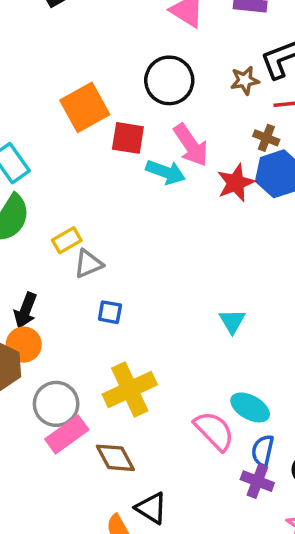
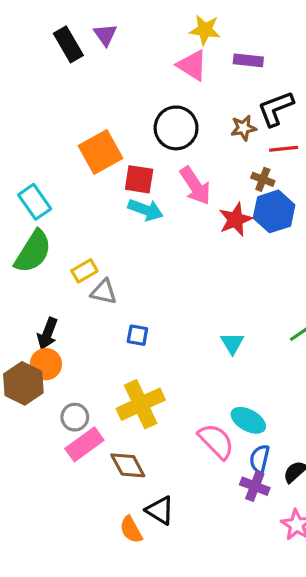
cyan arrow: (166, 172) -> (145, 210), moved
gray triangle: (88, 264) -> (104, 292), turned 36
blue square: (110, 312) -> (137, 335), moved
gray circle: (56, 404) -> (75, 417), size x0.7

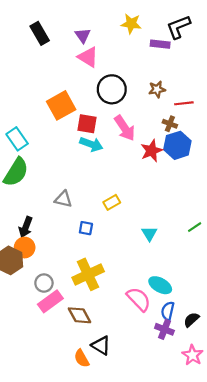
purple triangle: (105, 35) -> (83, 36), moved
pink triangle: (192, 65) -> (88, 57), moved
black L-shape: (276, 109) -> (178, 27), moved
yellow rectangle: (84, 271) -> (112, 202), moved

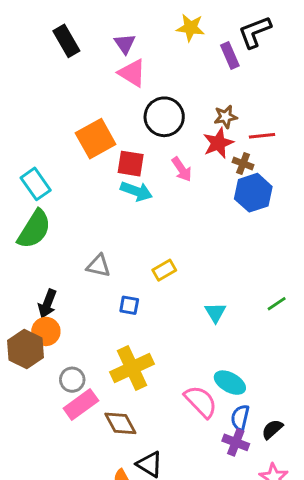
purple rectangle: (160, 44) -> (230, 55), turned 60
pink arrow: (125, 128) -> (182, 169), size x0.7
red star: (152, 151) -> (218, 143), moved

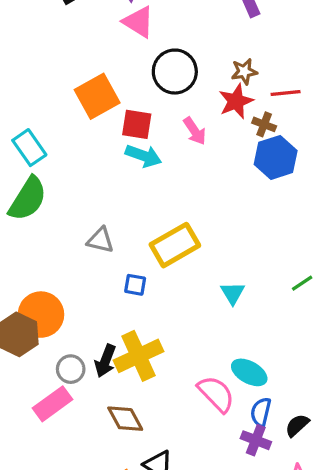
yellow rectangle: (164, 270) -> (175, 245), size x1.8
black arrow: (47, 304) -> (105, 361), moved
orange circle: (46, 331) -> (41, 315), size x1.4
pink rectangle: (81, 404) -> (52, 404), moved

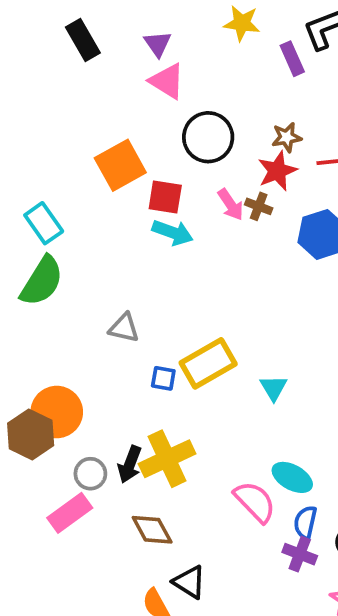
brown cross: (264, 124) -> (259, 206), moved
yellow rectangle: (175, 245) -> (208, 363), moved

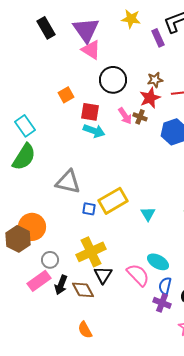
purple triangle: (158, 44) -> (86, 30), size x1.8
orange square: (120, 165) -> (66, 95), size x0.6
gray triangle: (124, 328) -> (68, 182), size x1.5
black arrow: (130, 464) -> (61, 285), moved
black triangle: (189, 582) -> (103, 275), moved, turned 30

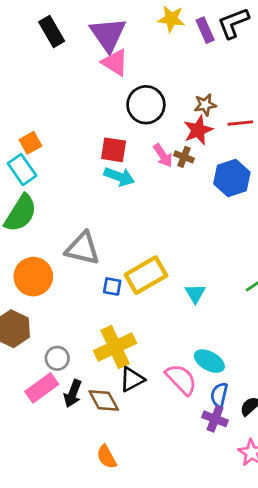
purple rectangle: (158, 38) -> (205, 30), moved
orange square: (66, 95) -> (30, 143), moved
orange circle: (32, 227) -> (33, 277), moved
black triangle: (103, 275) -> (132, 379), turned 30

